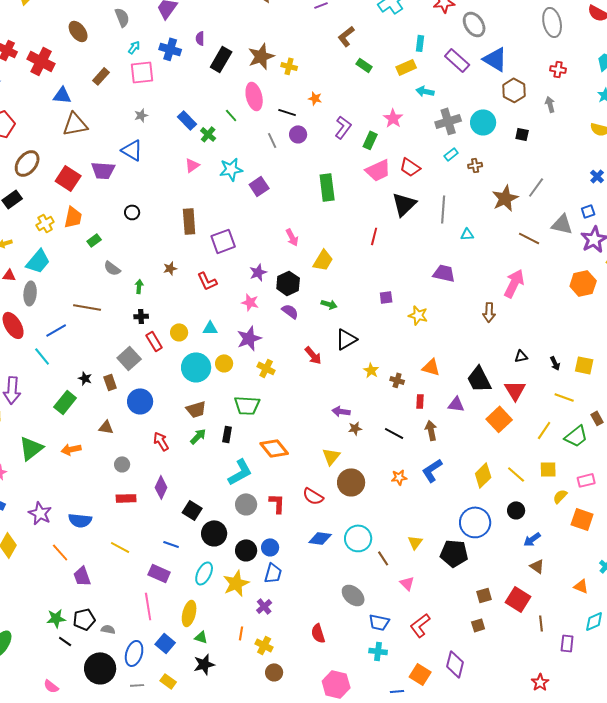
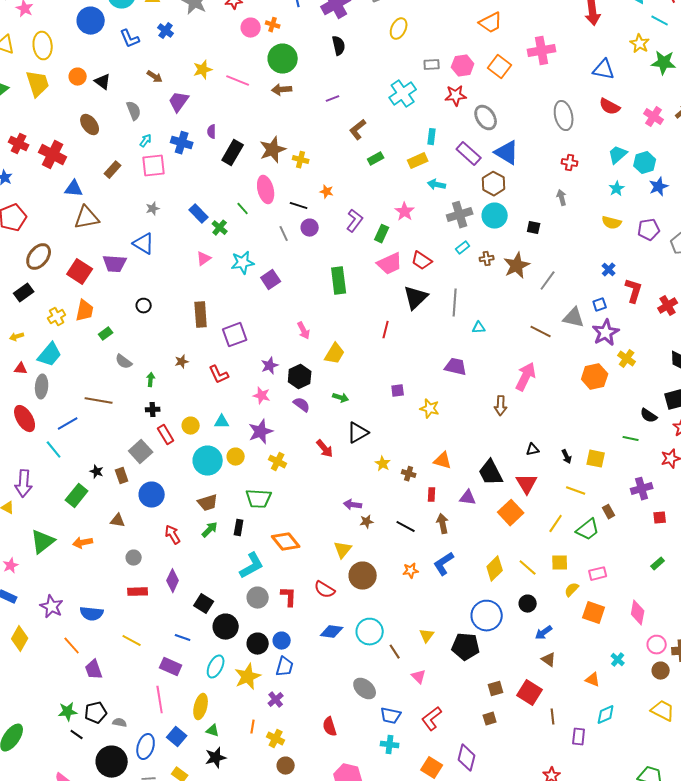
green rectangle: (364, 65) -> (376, 159), turned -63
brown hexagon: (514, 90) -> (494, 184), moved
brown star: (505, 198) -> (517, 266), moved

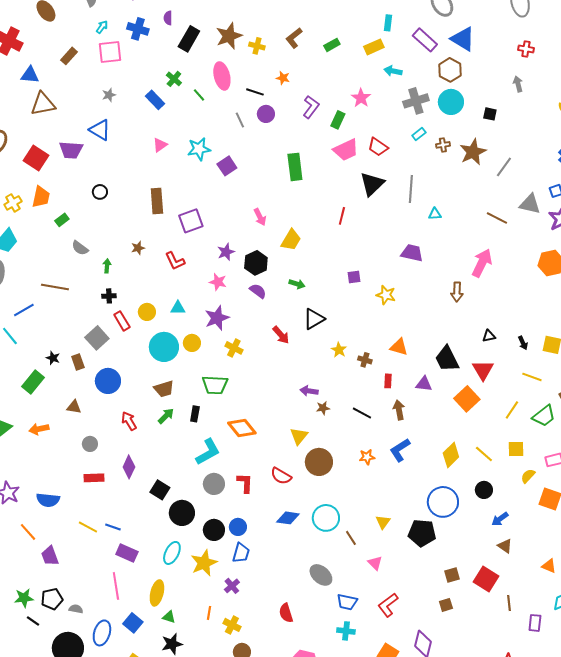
brown L-shape: (358, 130) -> (294, 38), moved
green cross: (220, 228) -> (174, 79), moved
blue line: (183, 638) -> (113, 527), moved

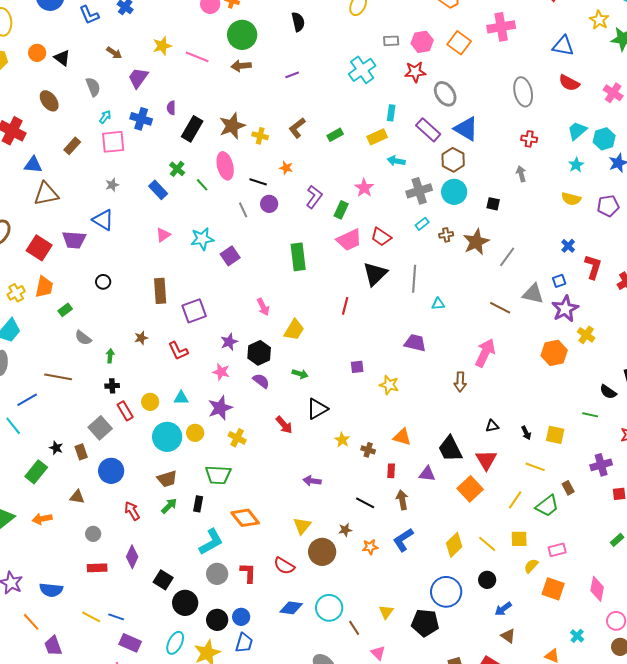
brown star: (323, 408) -> (345, 530), moved

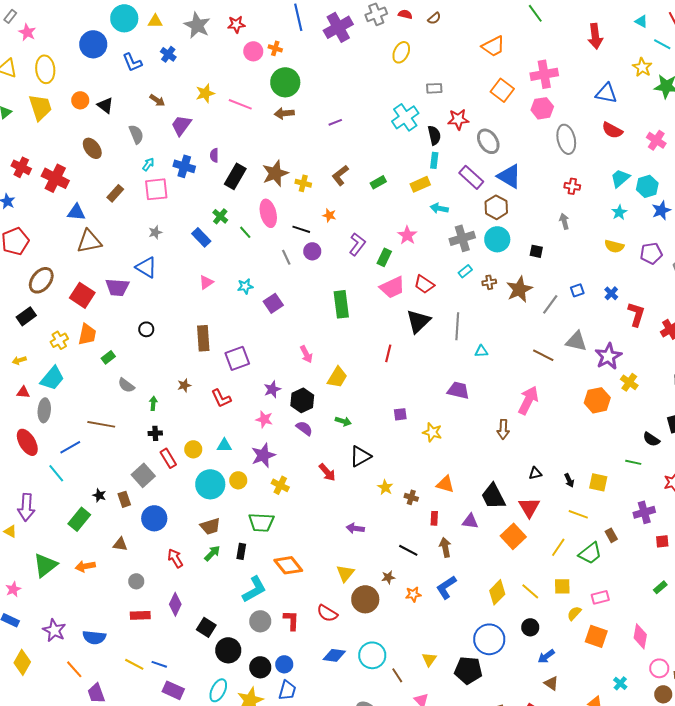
black semicircle: (298, 22) -> (434, 135), moved
pink hexagon: (422, 42) -> (542, 108), moved
cyan star: (202, 239) -> (245, 286), size x0.7
blue square: (559, 281) -> (577, 290), moved

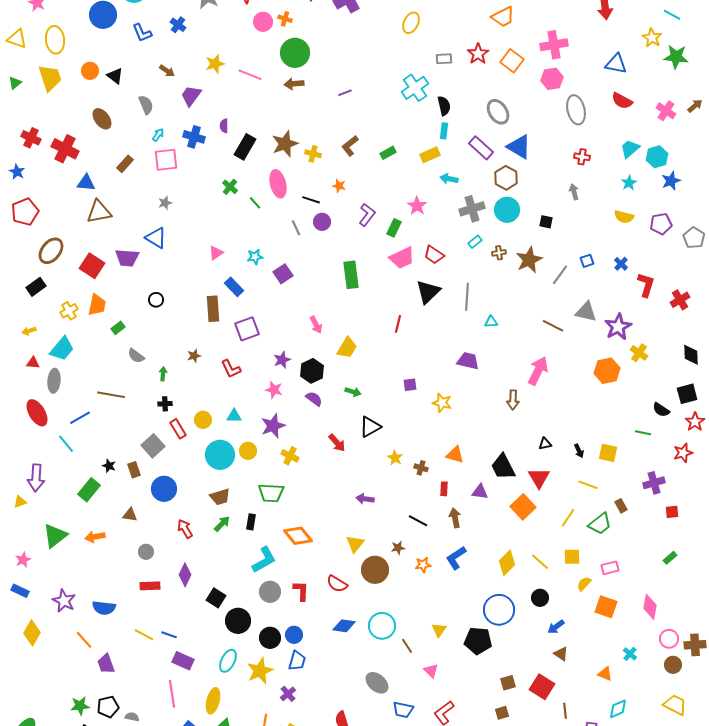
red star: (458, 119) -> (478, 54), moved, turned -30
blue rectangle: (201, 237) -> (234, 287), moved
yellow triangle: (10, 531) -> (20, 502), turned -48

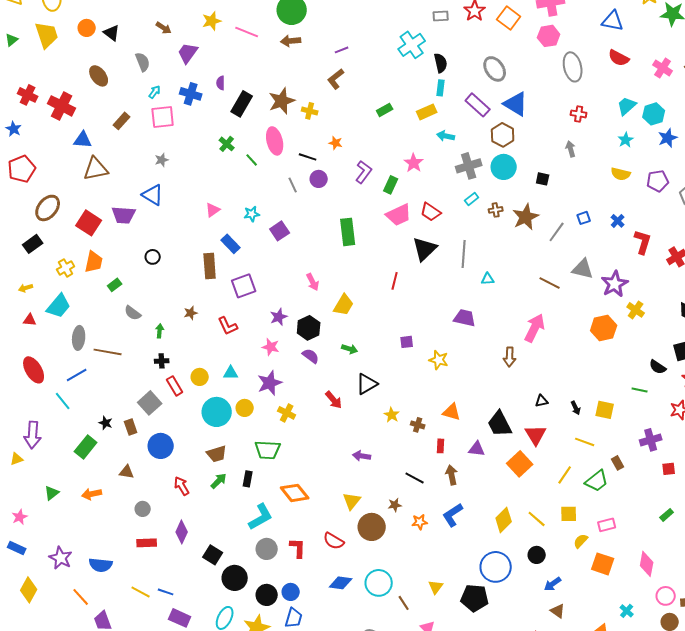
brown L-shape: (350, 146) -> (336, 79), moved
gray ellipse: (54, 381) -> (79, 338), moved
green triangle: (55, 536) -> (52, 493), size x0.6

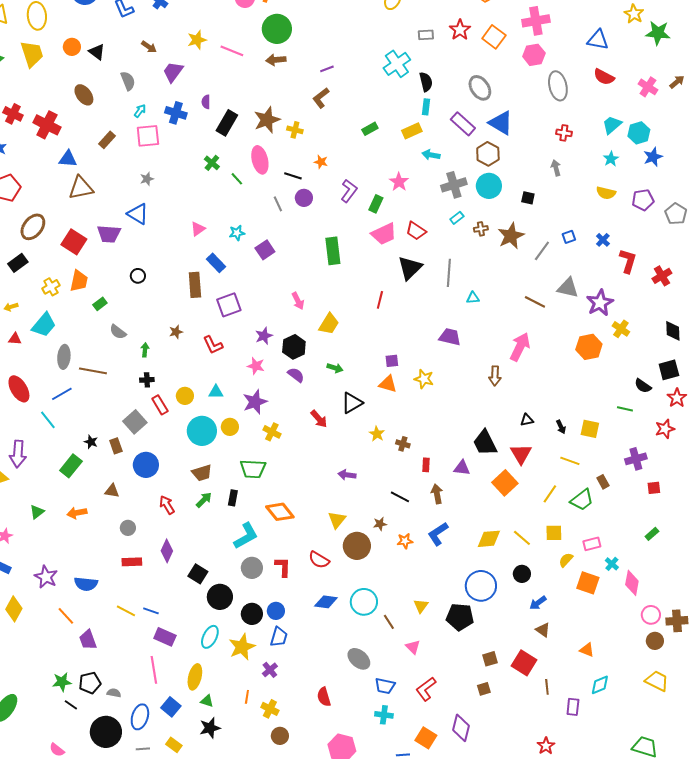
orange triangle: (452, 412) -> (388, 384), moved
yellow diamond: (504, 520) -> (489, 539), turned 40
cyan cross: (627, 611) -> (612, 564), moved

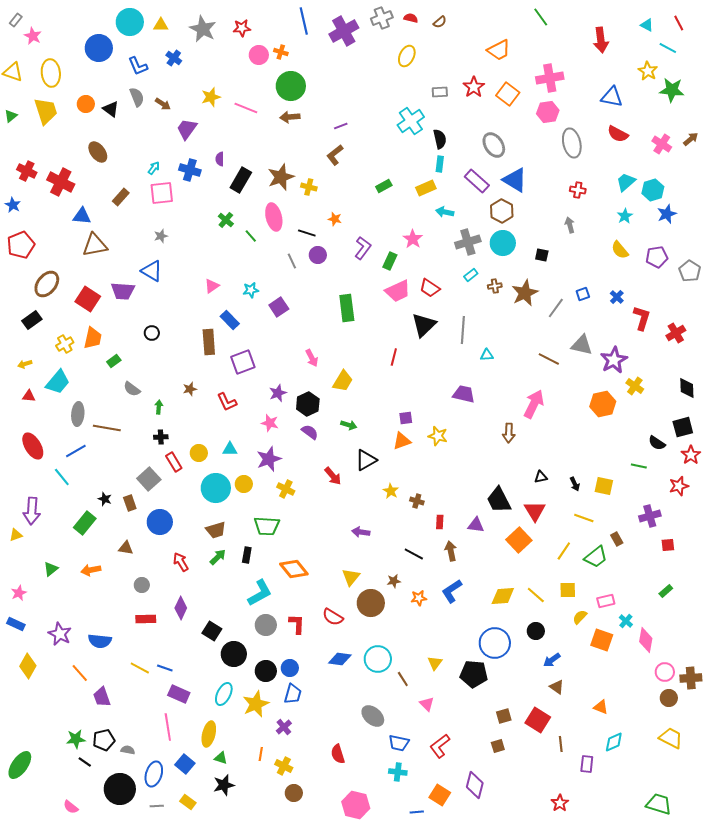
gray semicircle: (128, 81) -> (137, 97), moved
yellow semicircle: (606, 193) -> (620, 250), turned 36
orange triangle: (388, 384) -> (402, 441), turned -36

